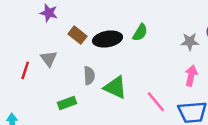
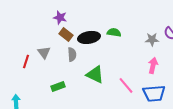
purple star: (49, 13) -> (60, 17), moved
green semicircle: (140, 32) -> (114, 32), turned -112
gray semicircle: (89, 76) -> (72, 54), moved

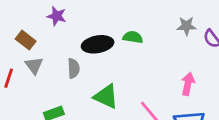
brown rectangle: (66, 34) -> (26, 40), moved
gray star: (152, 39) -> (186, 26), moved

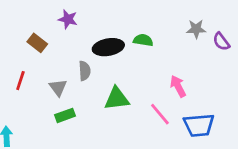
gray triangle: (34, 65) -> (58, 88), moved
pink arrow: (188, 84) -> (178, 86), moved, turned -40
green triangle: (106, 97) -> (117, 99), turned -32

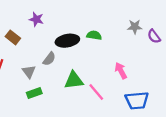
gray semicircle: (85, 71) -> (49, 59), turned 40
pink line: (160, 114) -> (96, 92), moved

